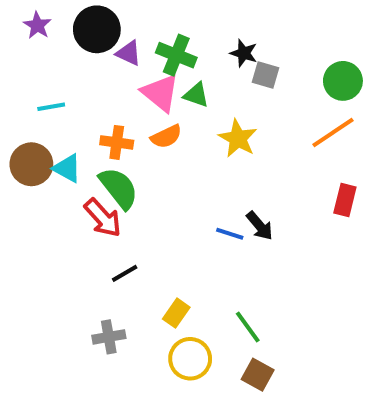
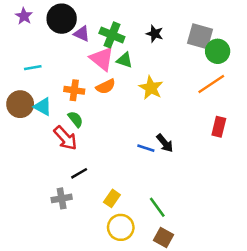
gray square: (266, 75) -> (200, 36), moved, size x1.5
green semicircle: (119, 188) -> (75, 119), size x0.6
gray cross: (109, 337) -> (62, 198), moved

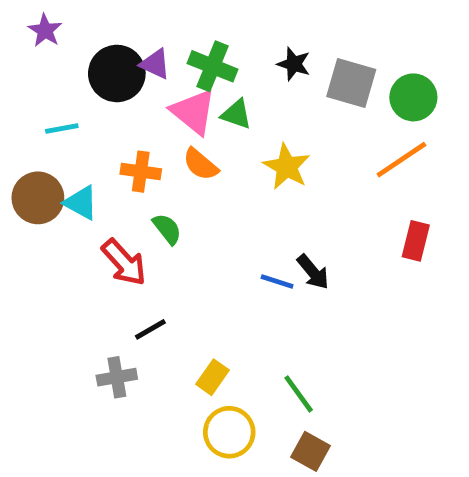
black circle: (62, 19) -> (117, 73), moved
gray square: (200, 36) -> (351, 83), moved
orange semicircle: (106, 87) -> (201, 164), turned 66
green semicircle: (75, 119) -> (167, 229), moved

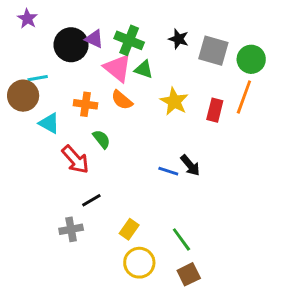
orange line: (401, 160) -> (244, 97), turned -36
brown circle: (38, 198) -> (23, 96), moved
red rectangle: (416, 241) -> (215, 110), moved
brown square: (311, 451) -> (189, 274), turned 35

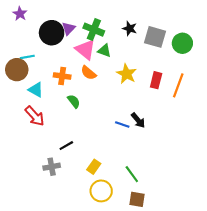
purple triangle: (94, 39) -> (68, 28), turned 48
orange line: (244, 97) -> (178, 85), moved
red arrow: (75, 160) -> (35, 116), moved
brown square: (189, 274) -> (137, 199), turned 35

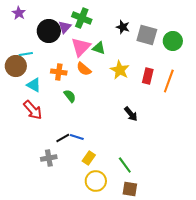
green cross: (94, 30) -> (82, 18), moved
pink triangle: (85, 50) -> (81, 47), turned 35
blue line: (122, 124) -> (77, 137), moved

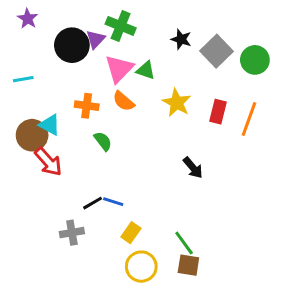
gray square: (147, 35) -> (217, 51), turned 30
cyan line: (26, 54) -> (23, 79), moved
brown circle: (16, 66) -> (32, 135), moved
brown square: (130, 189) -> (188, 265), moved

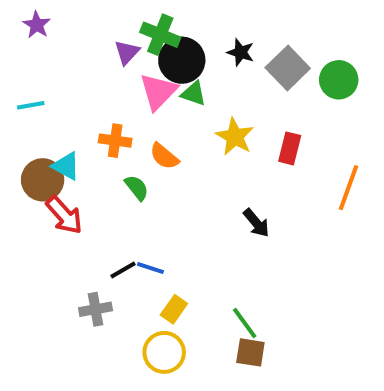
black circle: (72, 45) -> (182, 60), moved
orange semicircle: (124, 101) -> (164, 156), moved
orange line: (249, 119) -> (349, 188), moved
yellow circle: (141, 267) -> (164, 352), moved

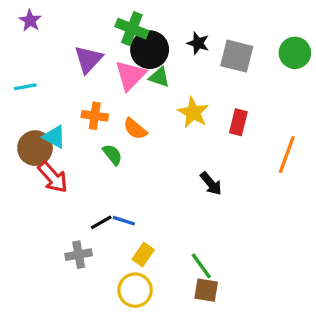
purple triangle: (127, 52) -> (88, 59), moved, size x1.4
gray square: (288, 68) -> (237, 56), turned -32
green circle: (339, 80) -> (295, 53), moved

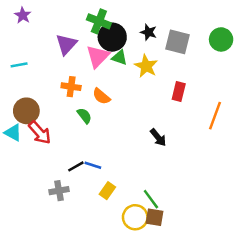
yellow star: (193, 113) -> (146, 66), moved
cyan triangle: (54, 137) -> (13, 133), moved
yellow circle: (135, 290) -> (135, 217), moved

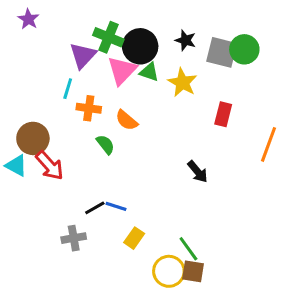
green cross: (99, 21) -> (108, 37), moved
green circle: (221, 39) -> (244, 49), moved
cyan line: (19, 65) -> (68, 89), moved, turned -63

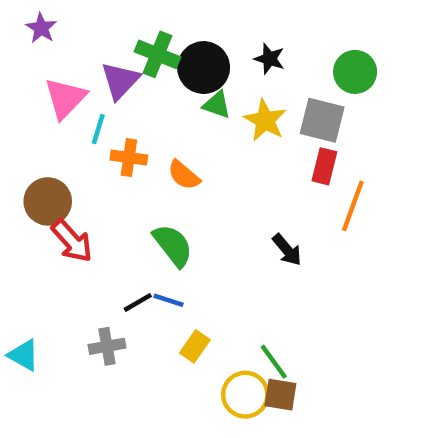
gray square: (222, 52) -> (322, 120), moved
pink triangle: (122, 70) -> (65, 98), moved
green semicircle: (105, 144) -> (173, 245), moved, size x1.5
orange line: (268, 144) -> (353, 206), moved
cyan triangle: (16, 166) -> (24, 355), moved

